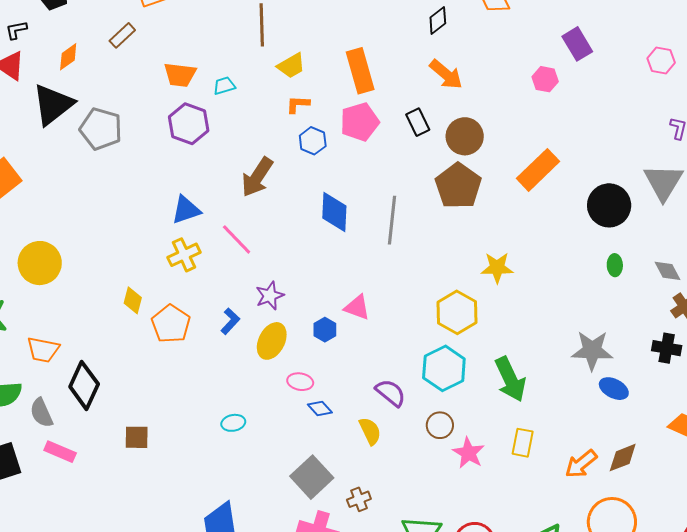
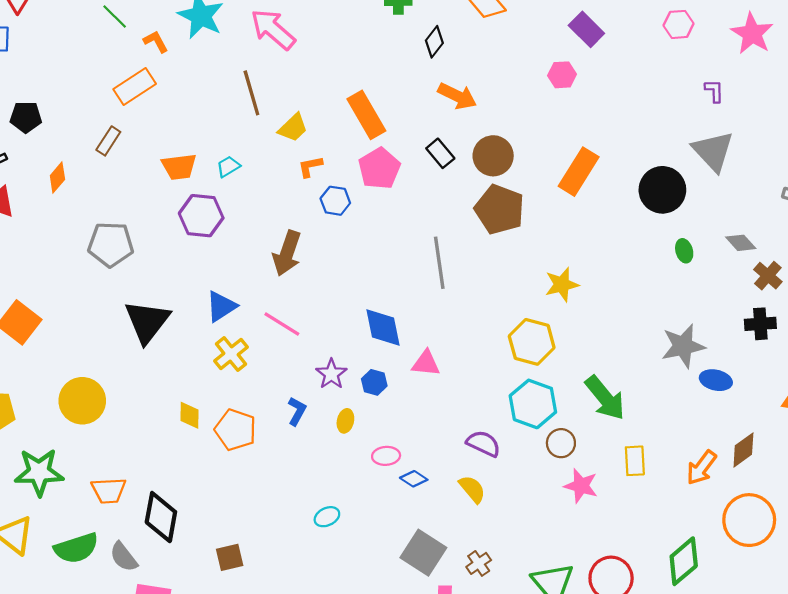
black triangle: (53, 105) -> (147, 322), moved
blue diamond: (334, 212) -> (383, 327), moved
blue hexagon: (325, 330) -> (374, 382), moved
yellow ellipse: (272, 341) -> (345, 421), size x0.6
brown circle: (440, 425) -> (561, 443), moved

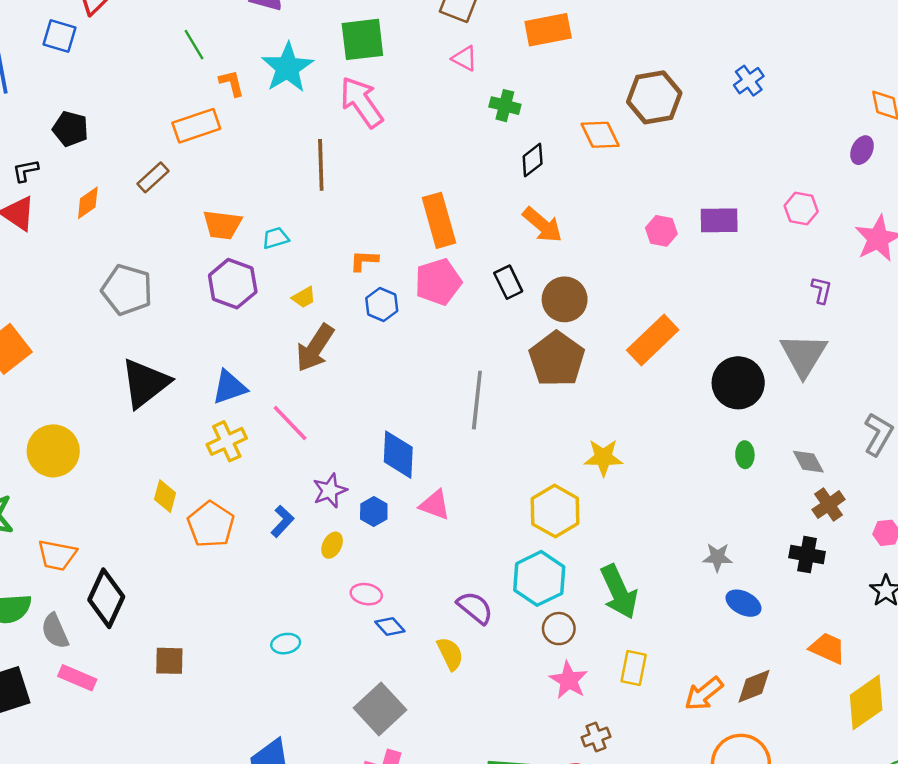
purple rectangle: (586, 29) -> (719, 220), moved, turned -60
yellow trapezoid: (293, 128) -> (304, 297), moved, size x0.7
gray star: (683, 346) -> (717, 557), size x0.6
brown cross: (479, 563) -> (596, 737), moved

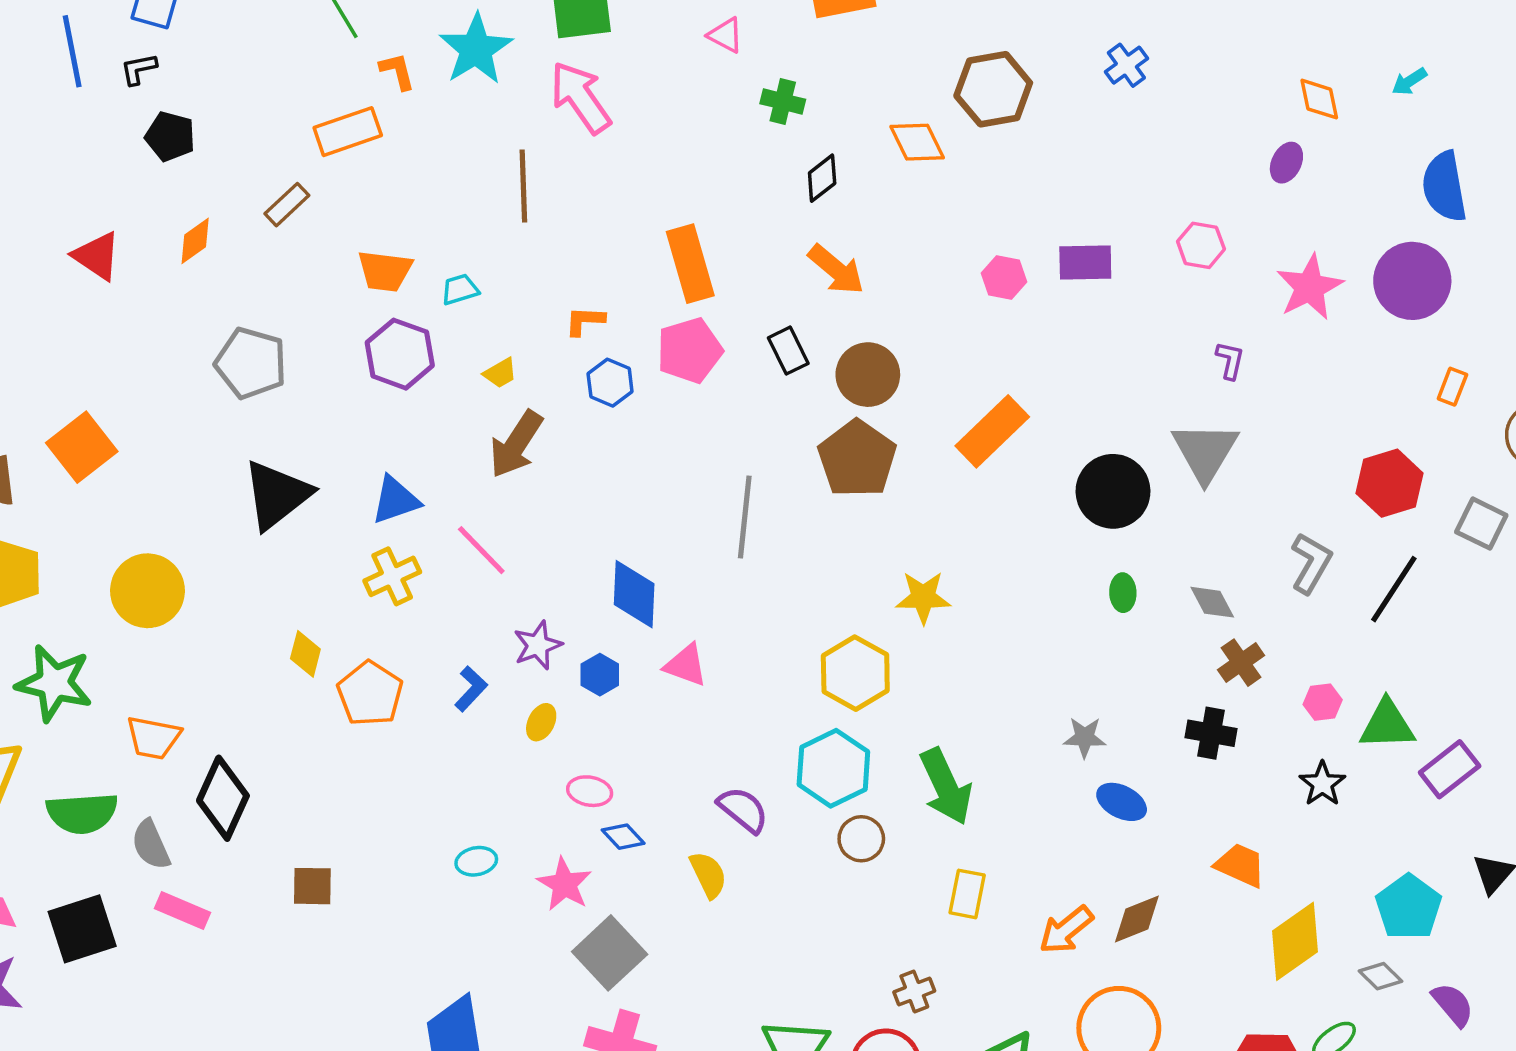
black L-shape: (26, 171) -> (139, 69), moved
pink star: (569, 680) -> (564, 884), moved

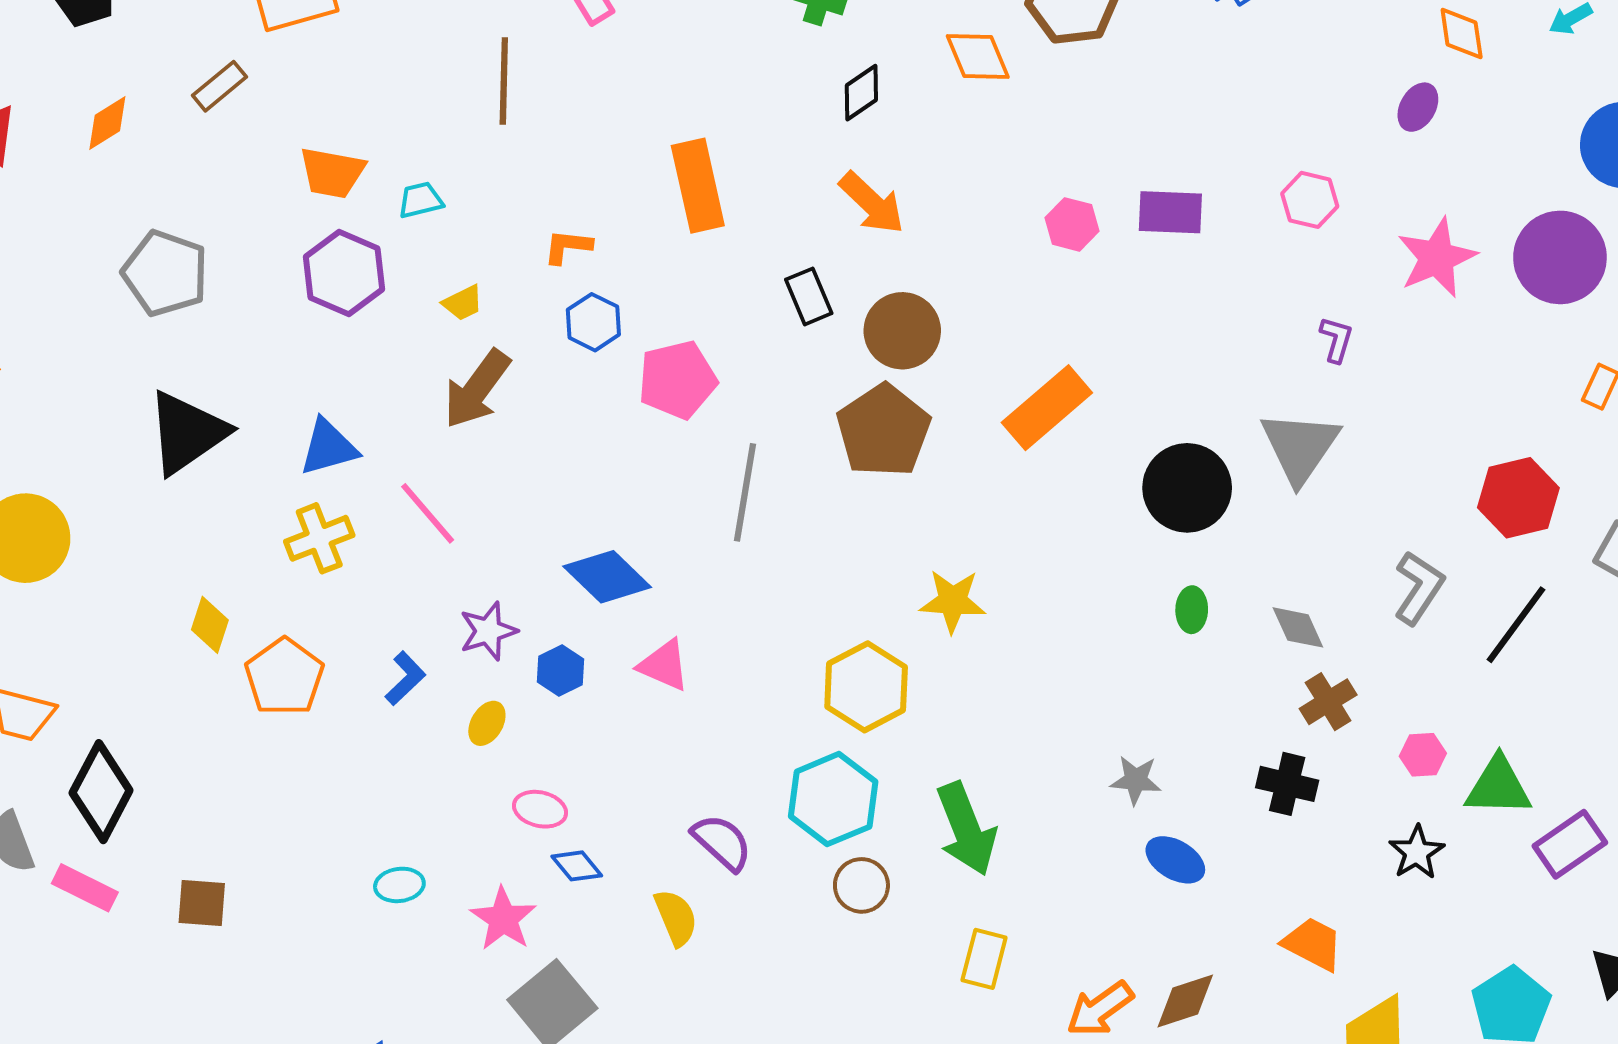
pink pentagon: (689, 350) -> (677, 380), moved
blue diamond: (634, 594) -> (607, 577), turned -52
pink rectangle: (183, 910) -> (85, 888), moved

